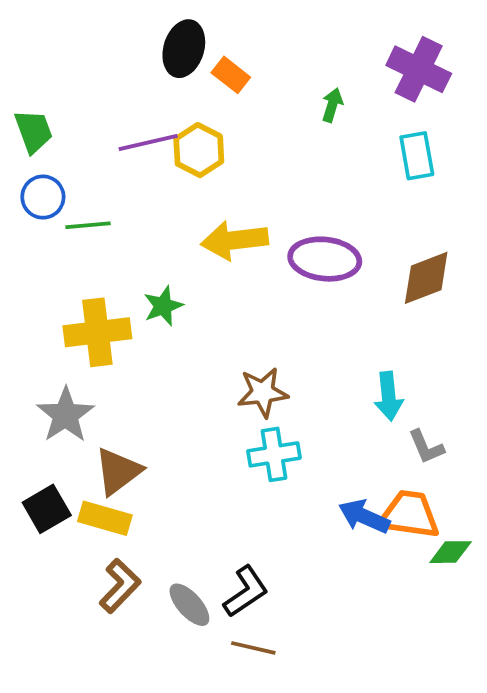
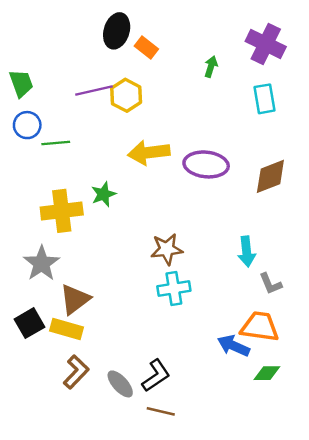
blue arrow: (364, 516) -> (233, 346), moved
green diamond: (451, 552) -> (267, 373), moved

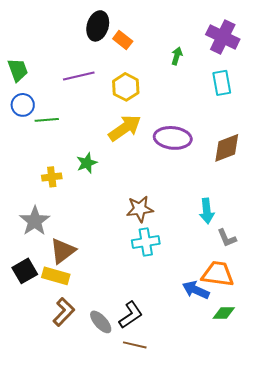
yellow hexagon: (126, 95) -> (126, 87), moved
yellow arrow: (149, 153) -> (125, 128), turned 152
yellow cross: (62, 211) -> (52, 177), size x0.6

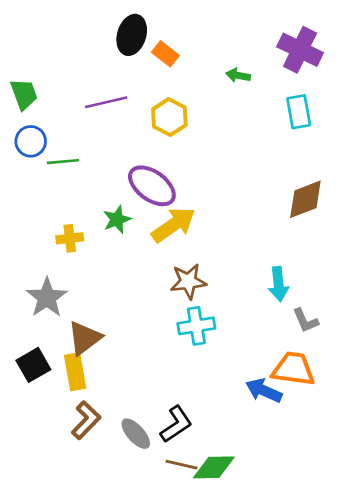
green arrow: (177, 56) -> (238, 75), turned -96
yellow arrow: (125, 128) -> (173, 225), moved
purple ellipse: (173, 138) -> (152, 186), moved, turned 30
yellow rectangle: (56, 276) -> (75, 372), turned 64
green diamond: (224, 313) -> (214, 467), moved, size x1.4

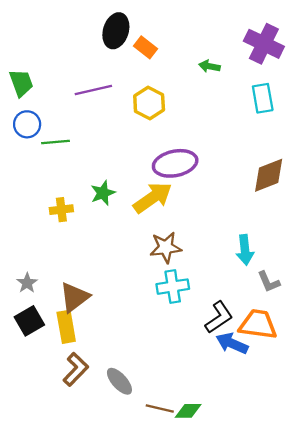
purple ellipse: (152, 186) -> (175, 163), moved, turned -48
gray star: (47, 298) -> (27, 283), moved, size x0.6
black L-shape: (176, 424) -> (219, 317), moved
green diamond: (214, 467) -> (188, 411), size x0.7

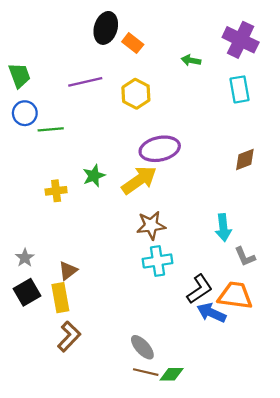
brown diamond: (269, 175) -> (245, 160), size x0.7
brown triangle: (74, 297) -> (68, 271), size x0.7
gray ellipse: (119, 381) -> (142, 347), moved

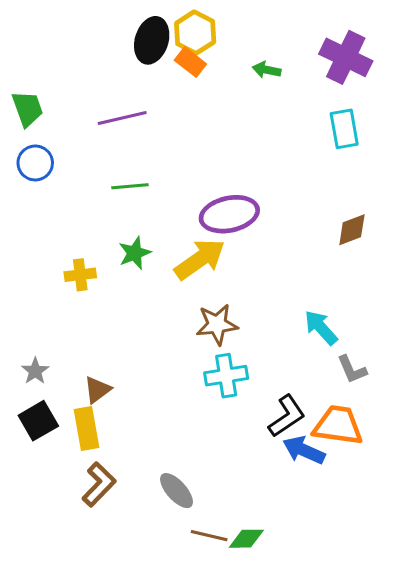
green arrow: (191, 60) -> (267, 70), moved
yellow hexagon: (136, 94) -> (195, 33), moved
green line: (51, 129) -> (130, 186), moved
cyan arrow: (223, 228) -> (321, 328), turned 144
gray ellipse: (142, 347) -> (177, 491), moved

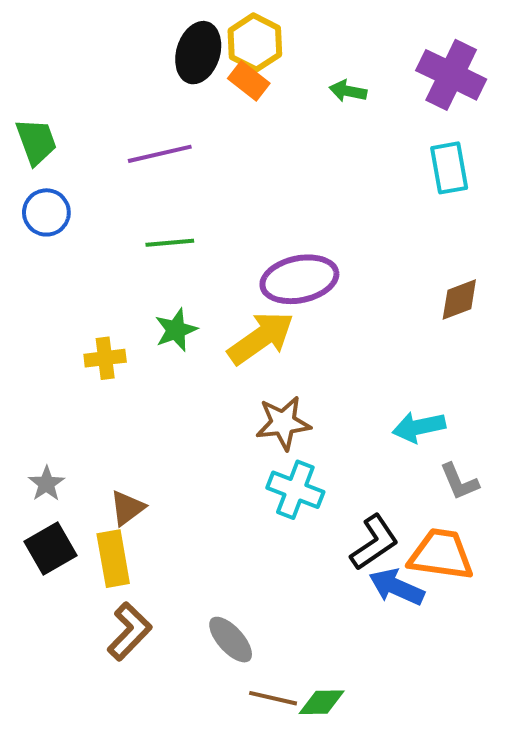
cyan arrow: (321, 328) -> (419, 427), turned -60
cyan cross: (226, 376) -> (295, 490), turned 30

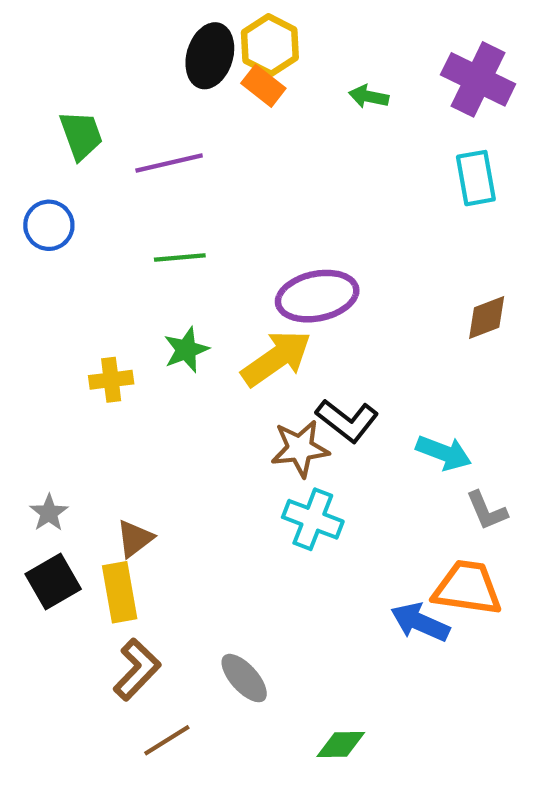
green trapezoid: (36, 142) -> (81, 135), moved
cyan arrow: (419, 427) -> (444, 453), turned -147
black L-shape: (374, 542) -> (347, 421), moved, turned 72
brown line: (273, 698) -> (167, 740), moved, turned -45

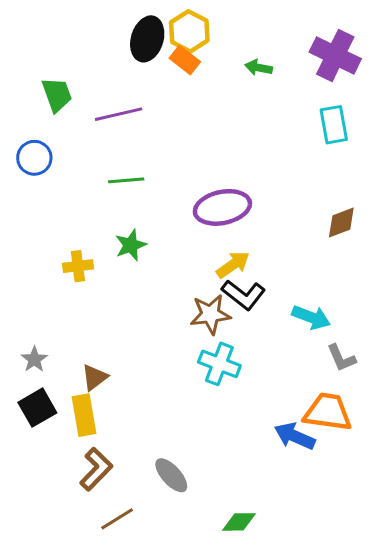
yellow arrow: (276, 358) -> (233, 265), moved, size x0.7

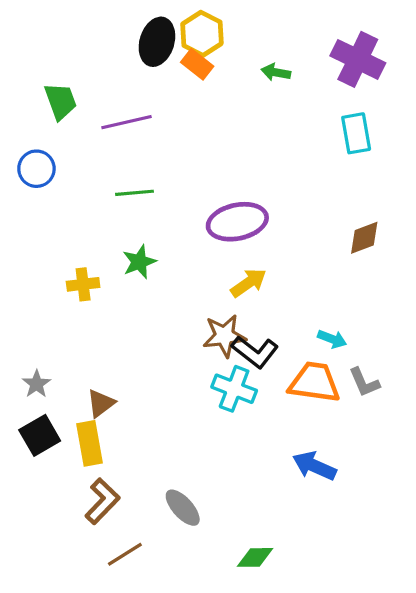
black L-shape: (243, 295) -> (255, 352), moved
cyan arrow: (311, 317) -> (332, 339), size x0.7
orange trapezoid: (328, 412) -> (314, 382), moved

